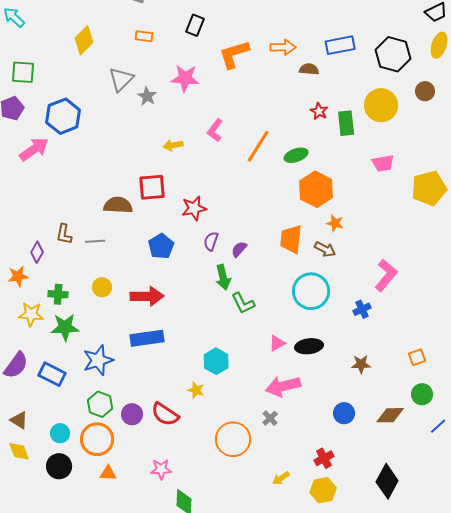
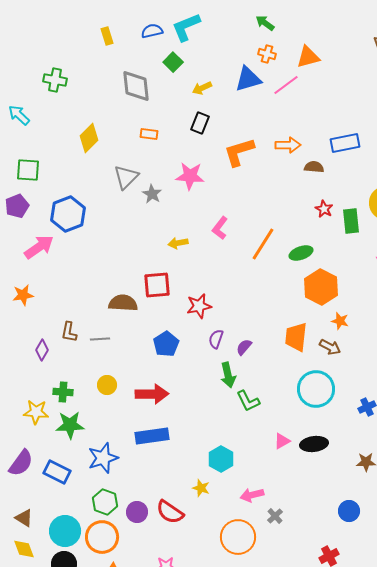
orange star: (18, 276) -> (23, 295), moved
pink arrow: (283, 386) -> (252, 495), moved, size x0.7
cyan circle: (60, 433) -> (65, 531), size x1.6

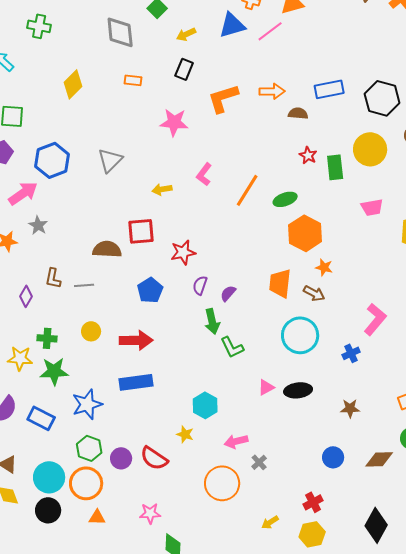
gray triangle: (126, 177) -> (110, 160), moved
gray star: (152, 194) -> (38, 225), moved

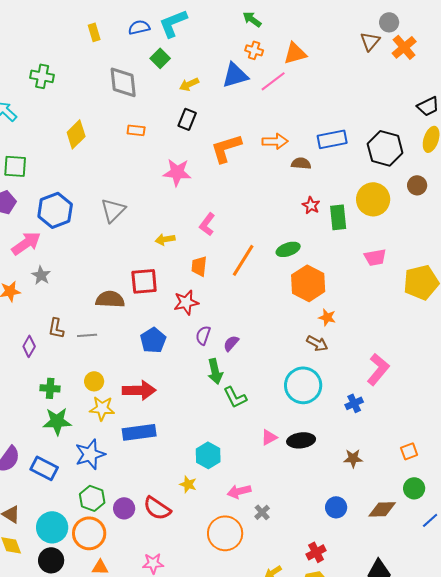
orange line: (247, 190) -> (243, 260), moved
orange trapezoid: (280, 283) -> (199, 266), moved, size x0.7
yellow star: (20, 358) -> (102, 408), moved

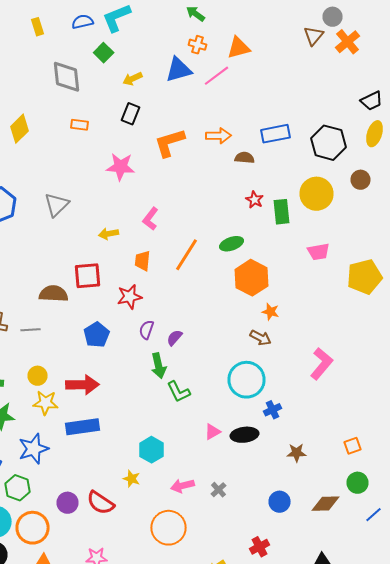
blue cross: (354, 403) -> (272, 410), moved
green hexagon: (92, 498) -> (18, 488), moved
gray cross: (262, 512) -> (218, 490), moved

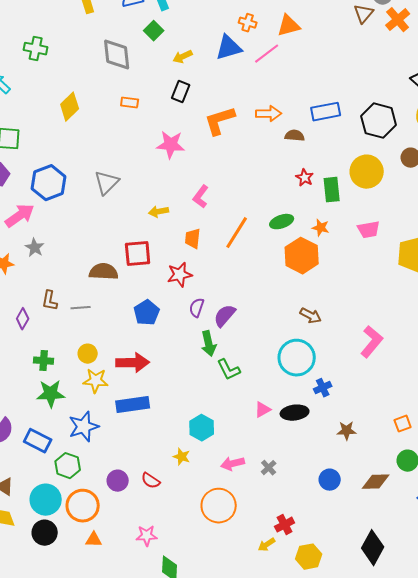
orange star: (270, 312) -> (321, 228), moved
purple semicircle: (174, 338) -> (225, 316), size x1.4
red semicircle: (100, 503) -> (151, 481), size x0.7
red cross: (260, 547) -> (285, 525), moved

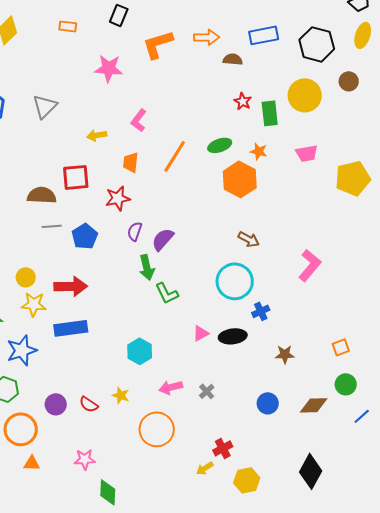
gray line: (81, 308) -> (52, 226), moved
yellow star: (182, 457) -> (121, 395), moved

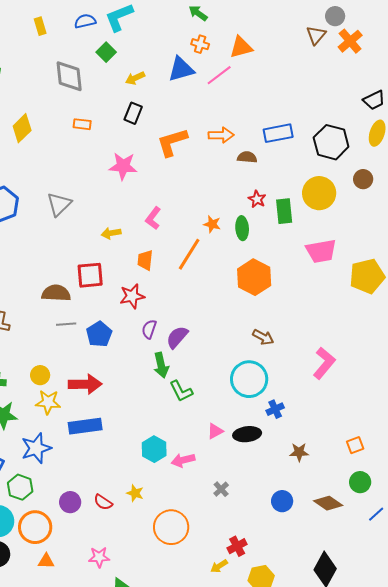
green ellipse: (220, 145) -> (242, 228), moved, turned -75
orange star: (259, 151) -> (212, 224), moved
pink trapezoid: (307, 153) -> (321, 251), size x1.4
pink arrow: (171, 387) -> (183, 460), moved
brown diamond: (314, 405) -> (328, 503), turned 36

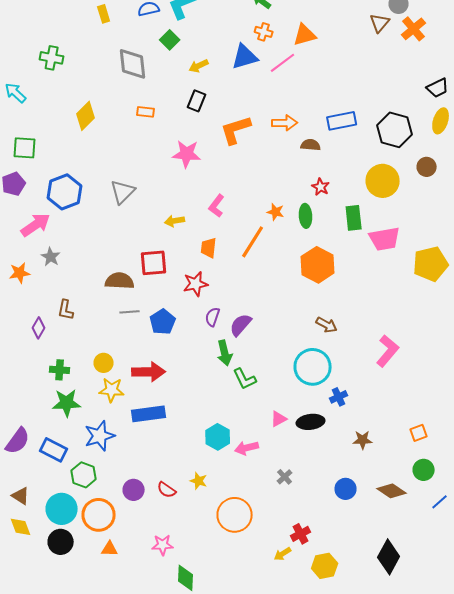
green rectangle: (284, 211) -> (354, 218), moved

